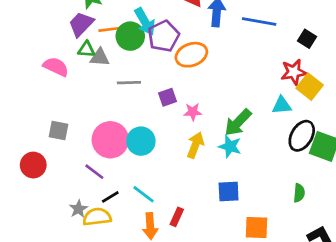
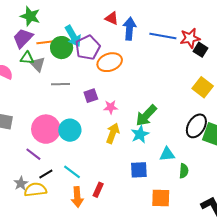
gray triangle: (100, 57) -> (37, 64), turned 42
red star: (294, 72) -> (190, 38), moved
cyan triangle: (282, 105) -> (167, 154), moved
cyan star: (230, 146) -> (140, 134), turned 30
green semicircle: (299, 193) -> (184, 171), moved

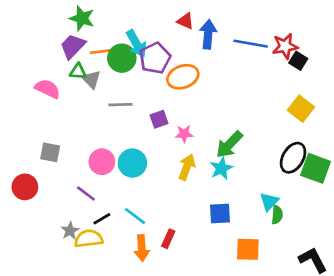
pink circle: (46, 129) -> (102, 162), size x0.7
cyan triangle: (167, 154) -> (269, 202), moved, turned -42

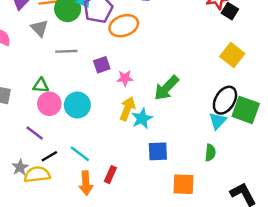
green triangle: (78, 71) -> (41, 85), moved
cyan star: (221, 168) -> (142, 118), moved
cyan triangle: (269, 202) -> (218, 121), moved

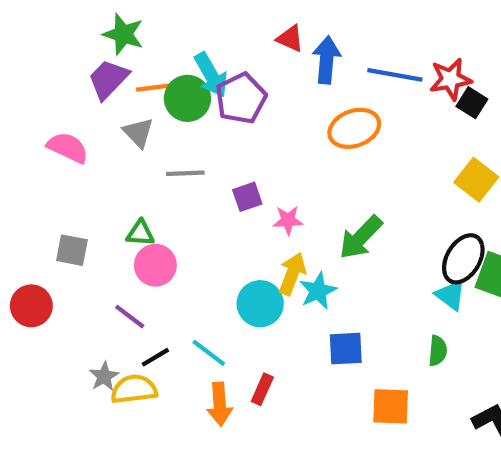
orange ellipse: (124, 26) -> (354, 128), moved
cyan circle: (77, 105) -> (260, 304), moved
cyan triangle: (218, 121) -> (451, 295), turned -36

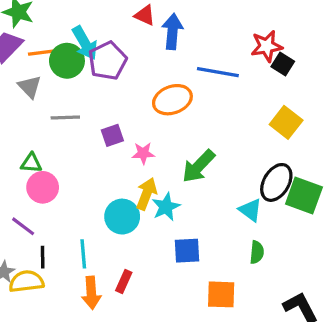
blue line: (395, 75) -> (218, 72), moved
orange ellipse: (354, 128) -> (172, 100), moved
cyan triangle: (451, 295) -> (250, 210), moved
cyan line: (209, 353) -> (83, 254), turned 48
black line: (155, 357) -> (43, 257), turned -60

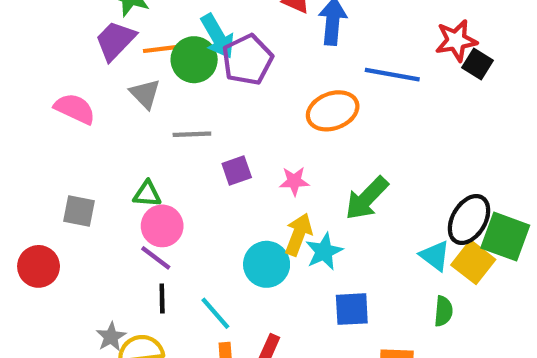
yellow square: (286, 122) -> (473, 262), moved
purple square: (112, 135) -> (237, 171), moved
purple line: (23, 226) -> (156, 258), moved
cyan line: (83, 254) -> (215, 313), turned -36
black line: (43, 257) -> (162, 298), moved

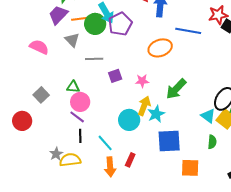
gray square: (79, 211) -> (41, 95), turned 35
blue square: (352, 309) -> (169, 141), size x1.4

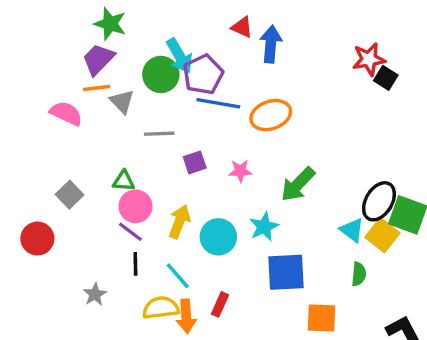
orange line: (79, 19) -> (97, 88), moved
blue line: (188, 31) -> (218, 103), moved
yellow arrow: (144, 106) -> (179, 222), moved
yellow semicircle: (70, 160) -> (161, 308), moved

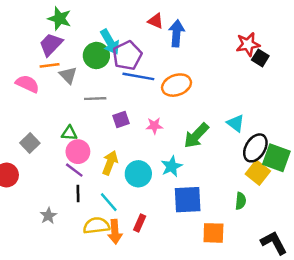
cyan triangle: (352, 230) -> (236, 123), moved

